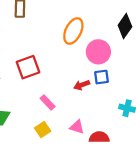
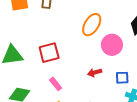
blue square: (101, 77) -> (122, 78), moved
pink rectangle: (48, 102) -> (56, 84), moved

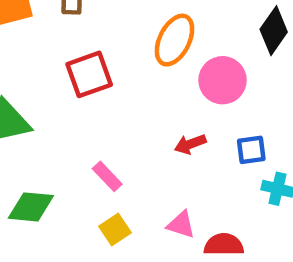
red square: (49, 53) -> (89, 74), moved

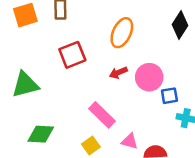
pink circle: (223, 80) -> (149, 77), moved
red arrow: (190, 144) -> (118, 73), moved
pink rectangle: (107, 176) -> (102, 115), moved, size x1.5

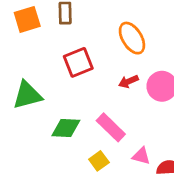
orange ellipse: (122, 33) -> (132, 38), turned -56
green diamond: (41, 134) -> (66, 128), moved

